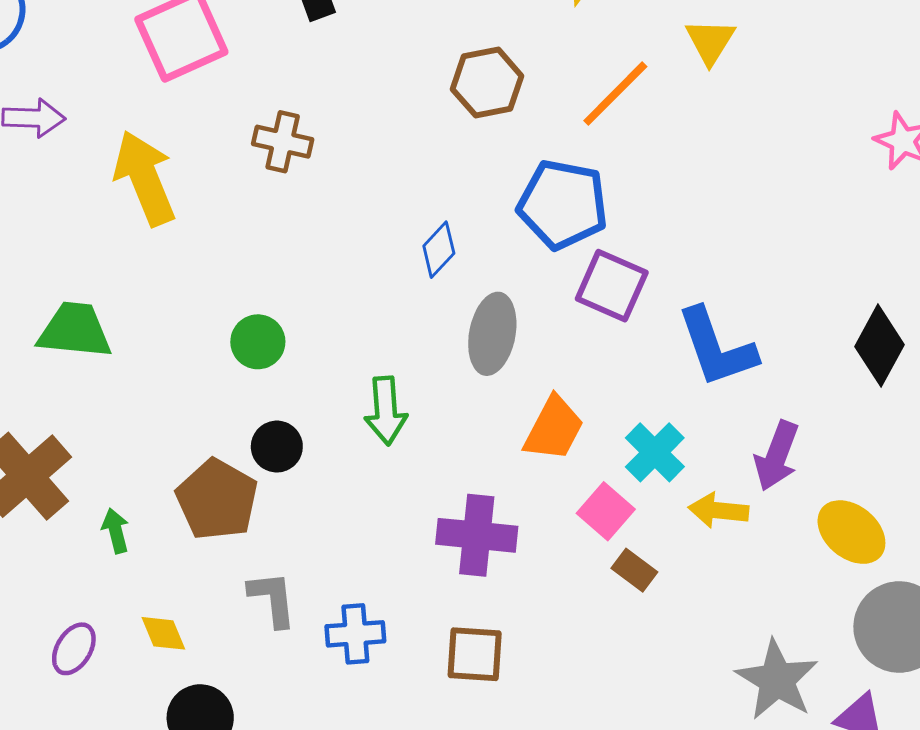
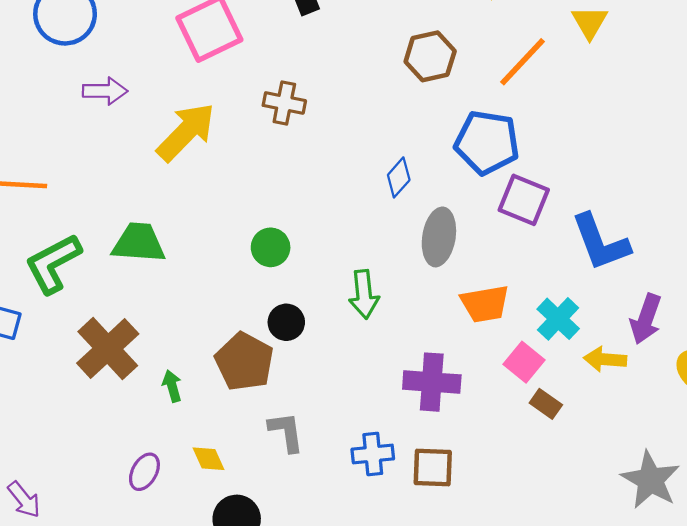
yellow arrow: (145, 178) -> (186, 132), turned 68
orange trapezoid: (554, 429) -> (485, 304), turned 54
blue cross: (355, 634) -> (373, 454), moved

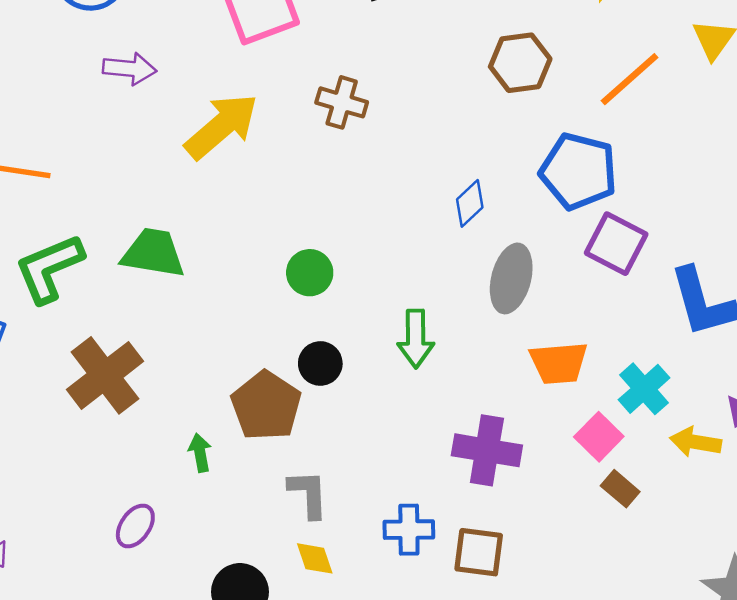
green arrow: (172, 386) -> (200, 453), moved
yellow diamond: (209, 459) -> (315, 558), moved

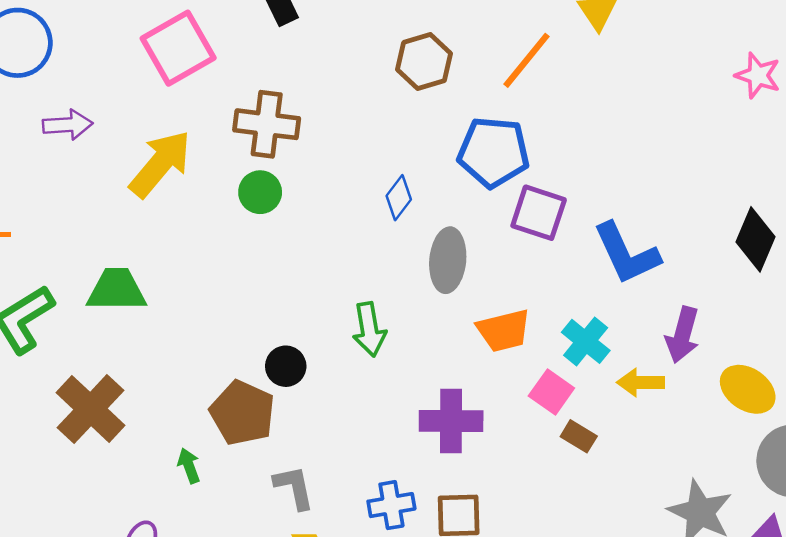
brown cross: (342, 102) -> (267, 124), size x1.4
green circle: (310, 273) -> (260, 192), moved

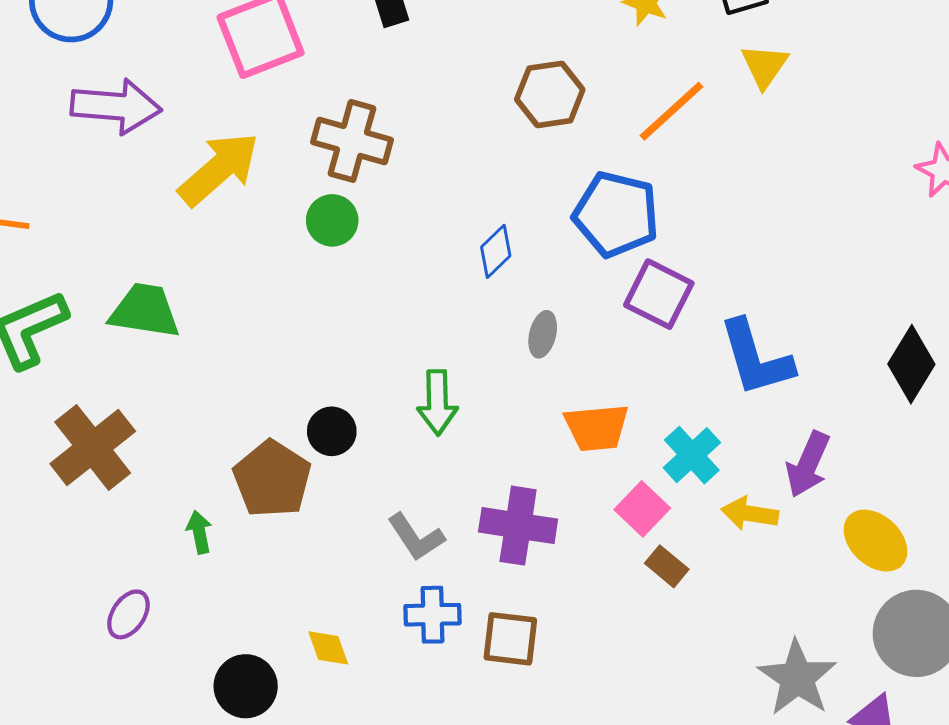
purple arrow: (68, 125) -> (116, 106), size x1.5
gray ellipse: (448, 260) -> (543, 334), size x0.6
gray L-shape: (294, 487) -> (416, 537), moved, turned 150

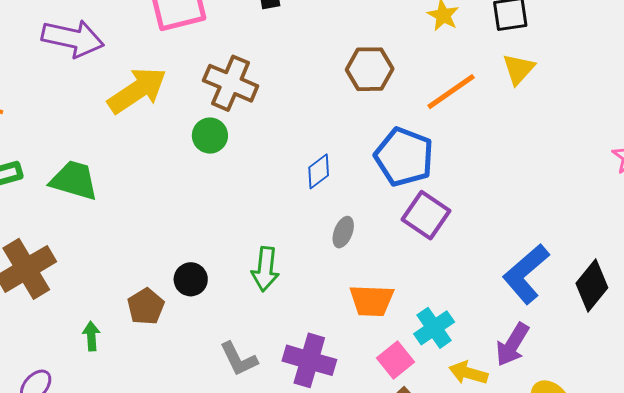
blue L-shape: (756, 358) -> (526, 274), moved, turned 58
brown pentagon: (272, 479) -> (146, 306), size x0.7

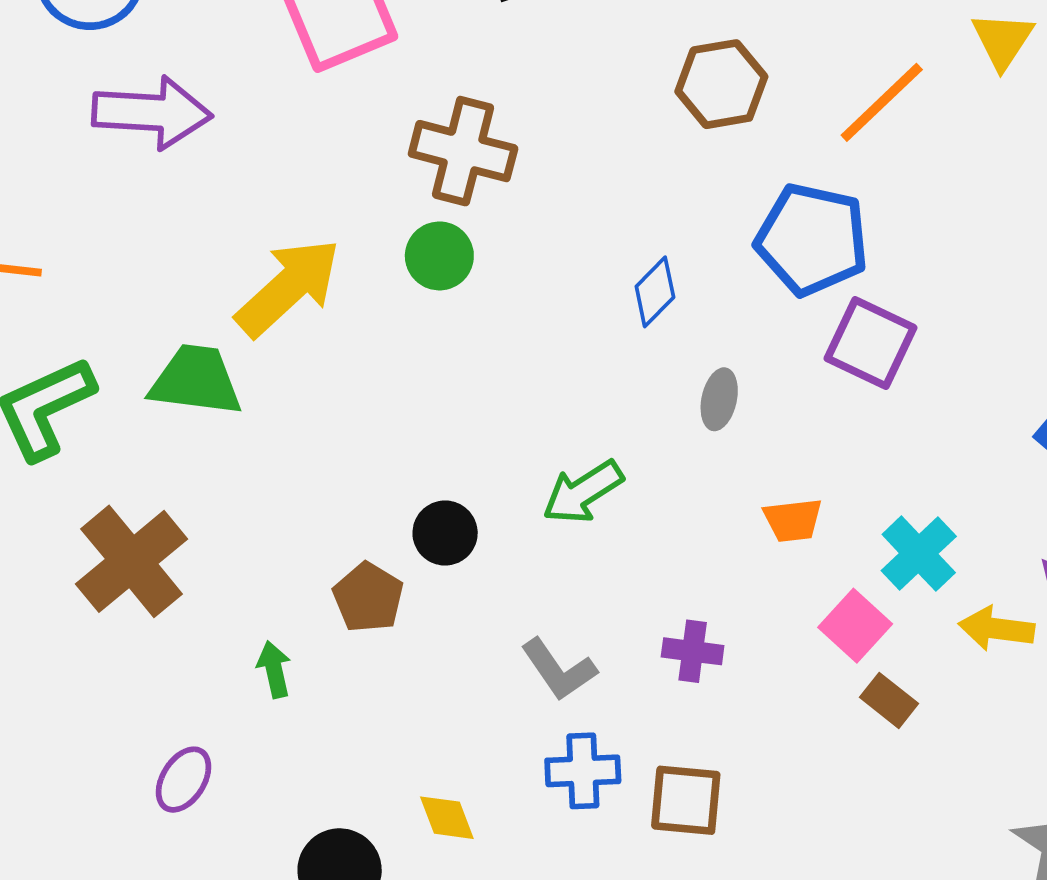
yellow arrow: (137, 90) -> (288, 287), moved
green arrow: (265, 269) -> (583, 492), turned 60
orange trapezoid: (372, 301) -> (793, 520), size x0.7
purple cross: (309, 360) -> (693, 651), size x0.6

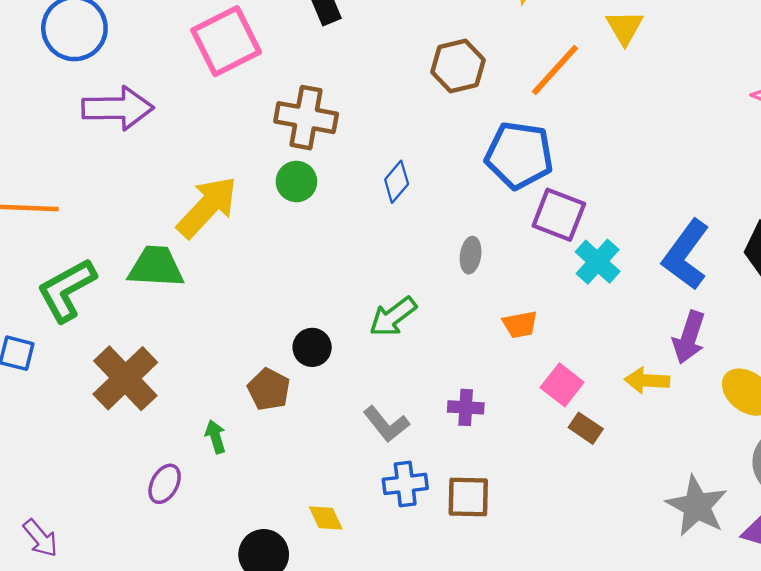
blue diamond: (655, 292) -> (397, 182), moved
cyan cross: (919, 554) -> (598, 262), moved
purple ellipse: (184, 780) -> (165, 484), moved

